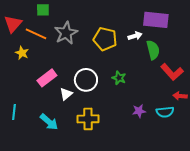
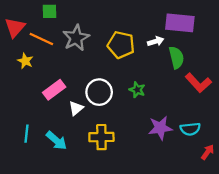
red arrow: (180, 96) -> (208, 152), moved, turned 120
purple star: (139, 111) -> (160, 128), size x1.5
cyan line: (14, 112) -> (26, 134), moved

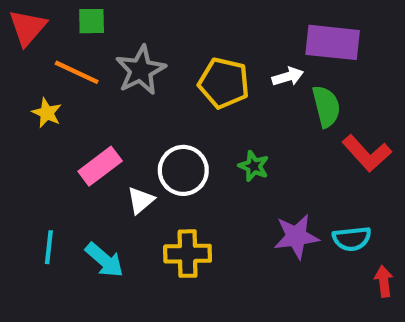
red triangle: (15, 27) -> (28, 27), moved
red arrow: (208, 152) -> (384, 281), turned -42

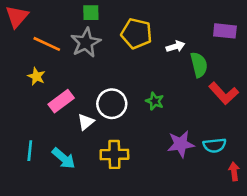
green square: (92, 21) -> (91, 13), moved
purple rectangle: (333, 42) -> (225, 31), moved, size x0.7
yellow pentagon: (224, 83) -> (136, 34), moved
yellow star: (47, 113) -> (36, 76), moved

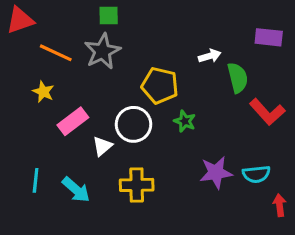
red triangle: (17, 17) -> (20, 20), turned 30
yellow pentagon: (136, 34) -> (160, 85), moved

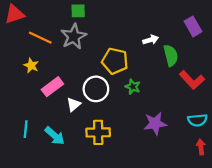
purple rectangle: (269, 37) -> (193, 26), turned 54
cyan semicircle: (256, 174) -> (197, 120), moved

